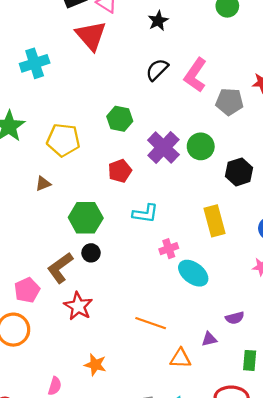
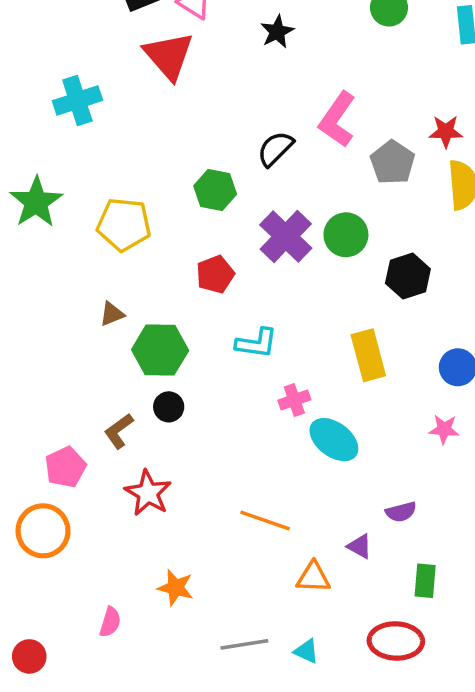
black semicircle: (157, 70) -> (275, 149), moved
gray pentagon: (229, 102) -> (392, 162), turned 30
brown triangle: (43, 184) -> (112, 314), moved
brown L-shape: (60, 268) -> (119, 431), size x0.7
purple triangle: (209, 339) -> (360, 546), turned 42

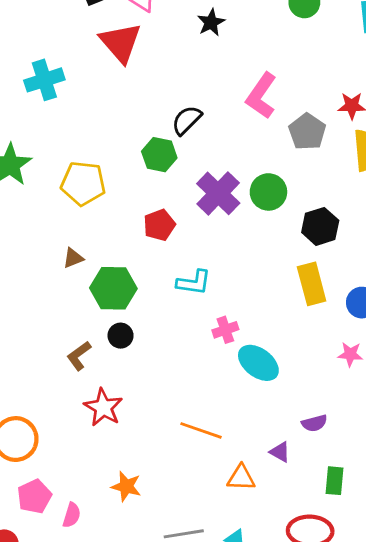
black semicircle: (275, 149) -> (187, 120), moved
yellow rectangle: (368, 355) -> (312, 284), moved
pink pentagon: (65, 467) -> (34, 496), moved

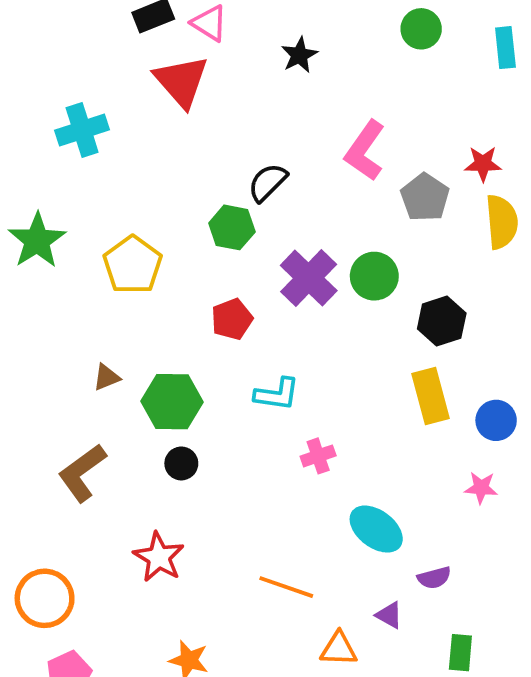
yellow pentagon: (83, 183) -> (133, 265), turned 30
brown triangle: (73, 258) -> (106, 377), moved
brown L-shape: (79, 356) -> (82, 473), moved, size x1.5
cyan ellipse: (258, 363) -> (376, 529), moved

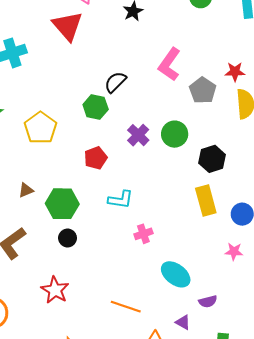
purple cross: (309, 278) -> (138, 135), size x0.7

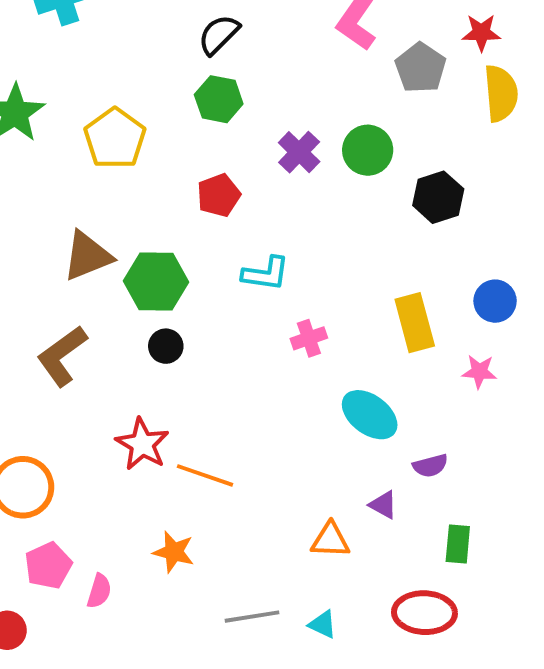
black semicircle: (115, 82) -> (219, 35), moved
brown triangle: (26, 190) -> (87, 256), size x1.8
yellow rectangle: (206, 201) -> (415, 323), moved
orange line: (126, 307) -> (205, 475), moved

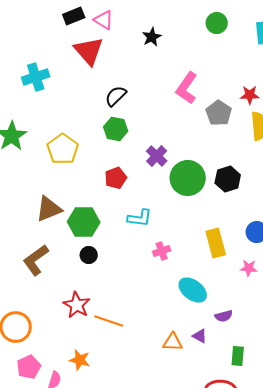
green circle: (368, 150) -> (188, 178), moved, size x1.4
orange triangle: (330, 540) -> (173, 342), moved
orange star: (174, 552) -> (80, 360), moved

